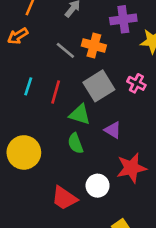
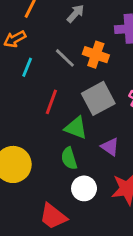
cyan line: (28, 86) -> (27, 67), moved
white circle: (98, 186) -> (84, 188), moved

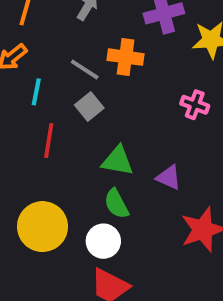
gray square: (98, 98) -> (89, 107), moved, size x0.6
red line: (51, 102) -> (49, 140), moved
white circle: (84, 188) -> (103, 241), moved

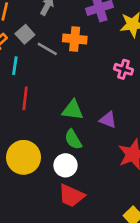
gray square: (89, 107) -> (25, 34), moved

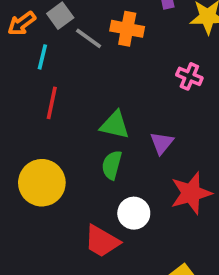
purple triangle: (108, 120) -> (162, 143), turned 42
green semicircle: (73, 139) -> (112, 165), turned 40
white circle: (65, 165) -> (134, 213), moved

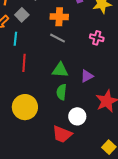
gray line: (89, 38) -> (58, 38), moved
purple triangle: (162, 143) -> (87, 76), turned 32

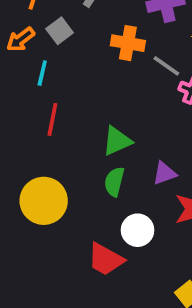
gray line: (58, 38) -> (166, 66), moved
green triangle: (60, 70) -> (117, 141), turned -36
purple triangle: (87, 76) -> (164, 173), moved

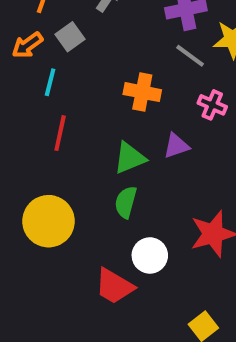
orange cross: (128, 43) -> (142, 92), moved
gray line: (166, 66) -> (190, 56), moved
purple triangle: (164, 173) -> (176, 146), moved

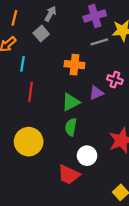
gray square: (70, 37) -> (41, 33), moved
gray line: (190, 56) -> (99, 42), turned -48
pink cross: (212, 105) -> (115, 80), moved

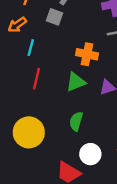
gray square: (41, 33) -> (55, 17), turned -35
green triangle: (71, 102) -> (76, 82), moved

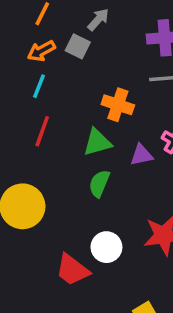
orange arrow: (17, 25) -> (41, 51), moved
green semicircle: (76, 121) -> (99, 184), moved

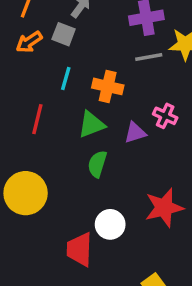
cyan line: (39, 86) -> (66, 79), moved
red trapezoid: (72, 270) -> (80, 250), turned 60

